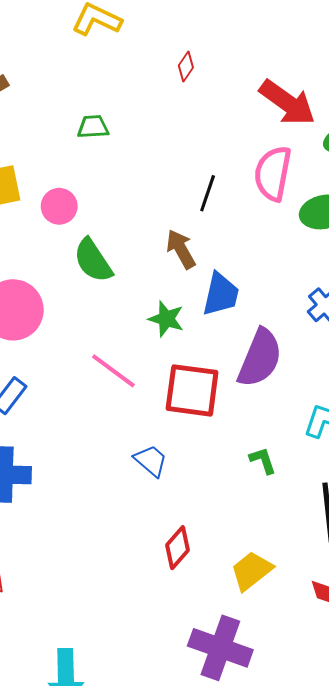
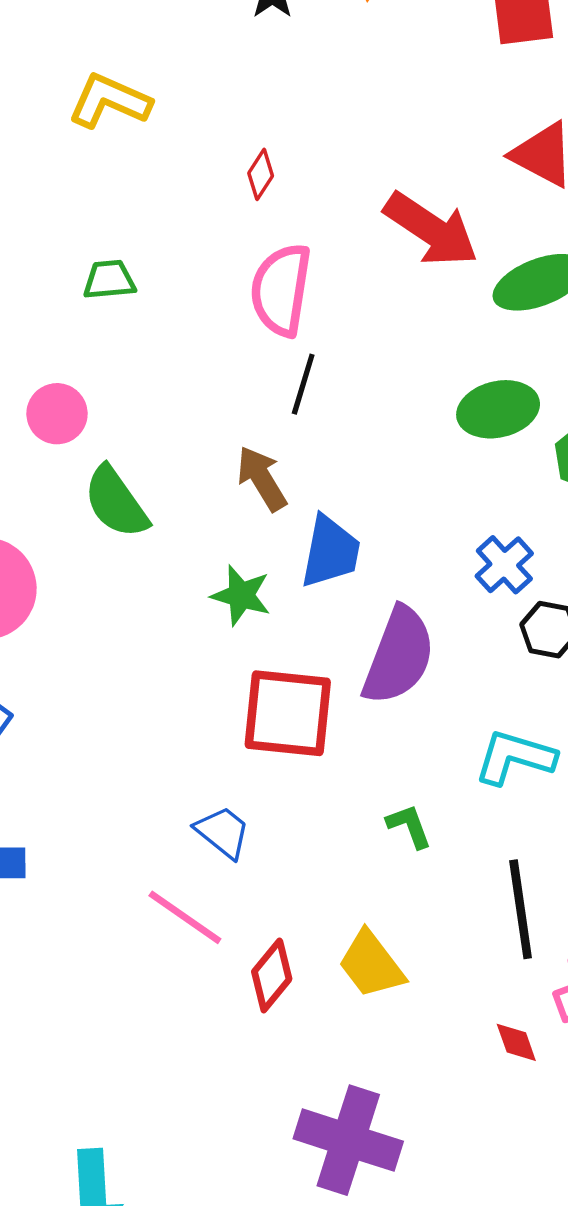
pink semicircle: (273, 173) -> (281, 290), moved
pink line: (113, 371) -> (185, 917), moved
yellow trapezoid: (251, 571) -> (371, 964), moved, turned -87

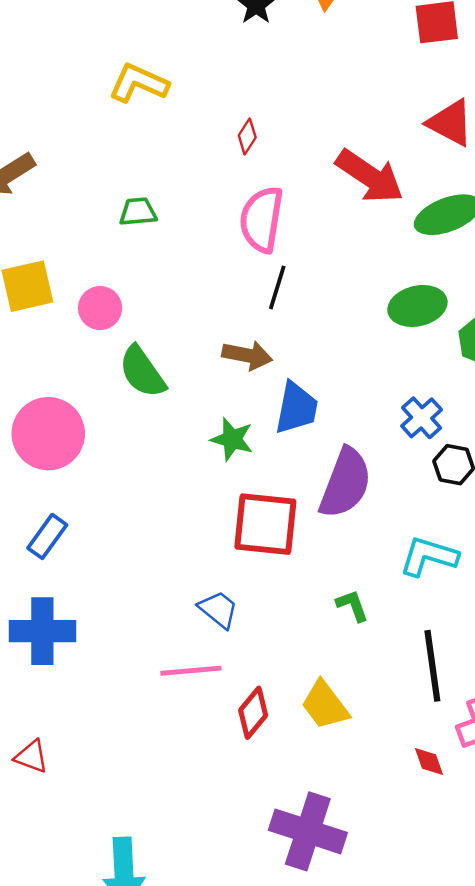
brown arrow: (262, 479) -> (247, 355), turned 132
pink line: (185, 917) -> (191, 671), turned -40

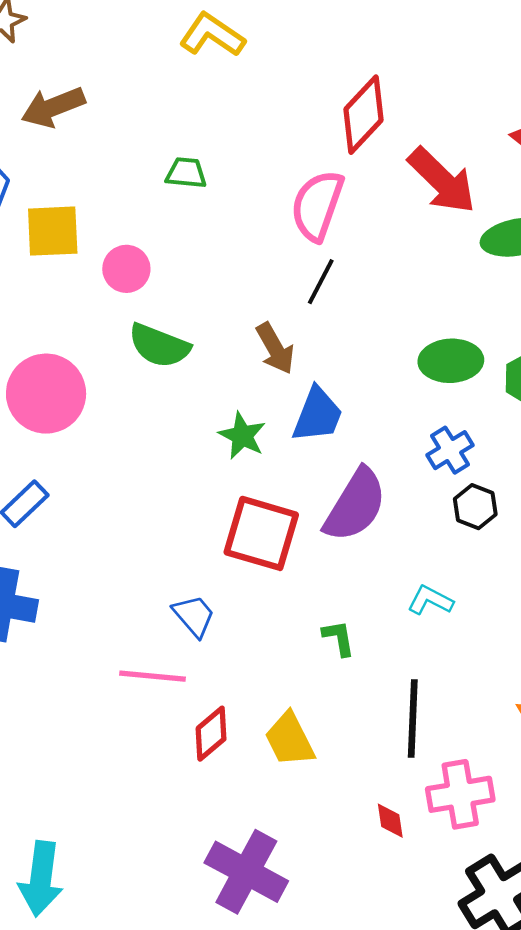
red diamond: (247, 136) -> (363, 115), moved, size x2.0
green ellipse: (417, 306) -> (451, 361), moved
brown arrow: (247, 355) -> (275, 348), turned 39
green semicircle: (142, 372) -> (159, 346), turned -44
cyan L-shape: (429, 556) -> (430, 600), size x0.7

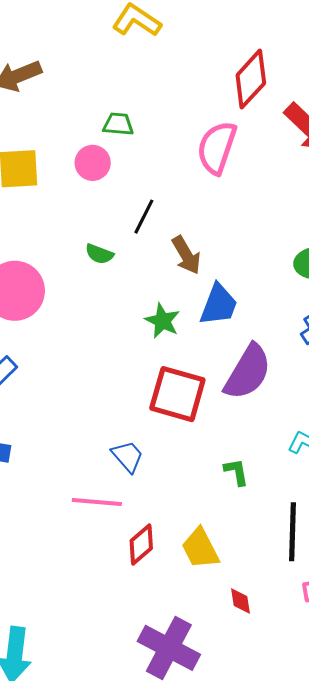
pink circle: (126, 269) -> (93, 163), moved
black line: (321, 282) -> (144, 217), moved
green semicircle: (159, 346) -> (99, 254), size x0.6
red diamond: (390, 821) -> (241, 601), moved

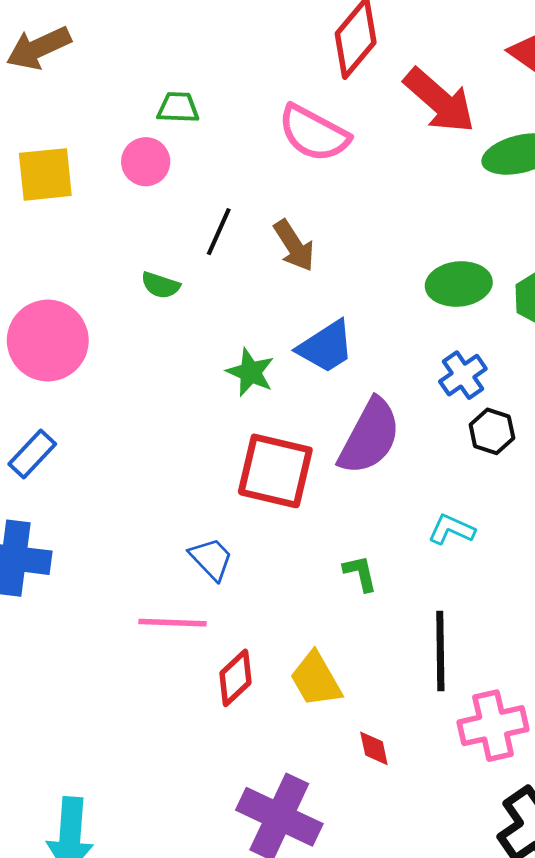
pink semicircle: (217, 148) -> (314, 133), turned -78
brown arrow: (186, 255) -> (294, 246), moved
blue trapezoid: (219, 305) -> (326, 347), turned 39

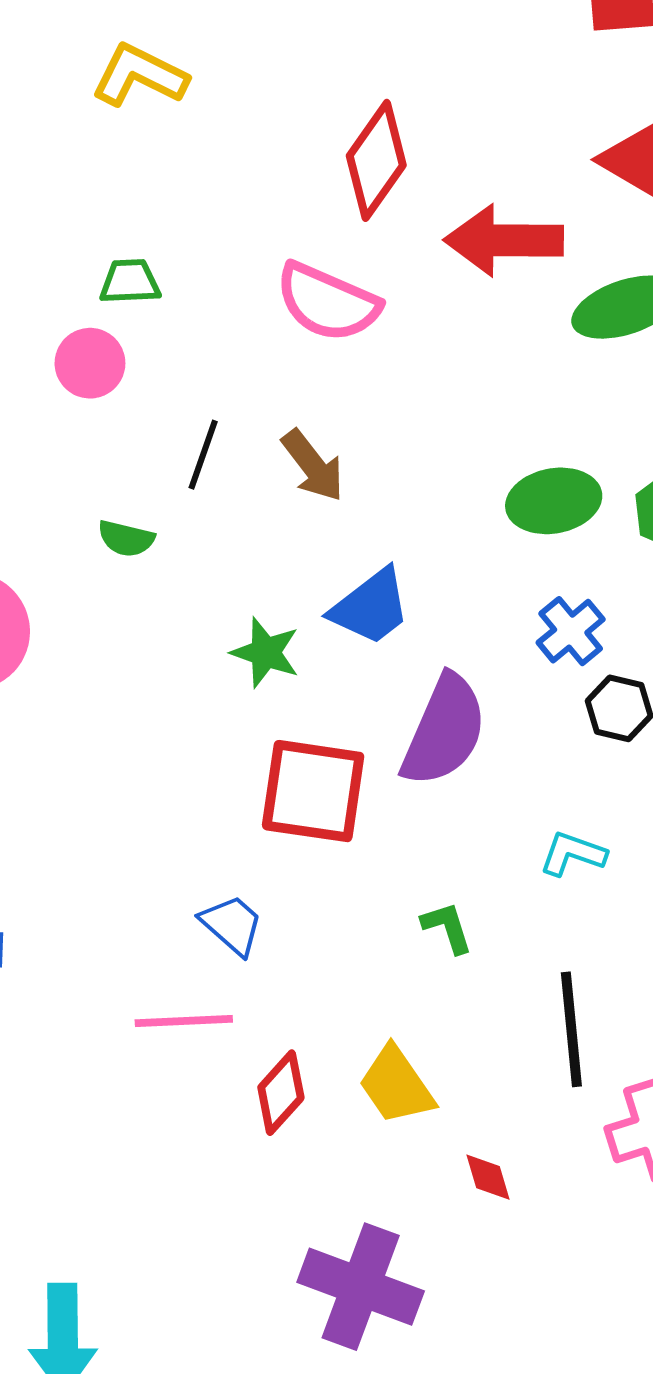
red arrow: (439, 101) -> (504, 240), turned 144

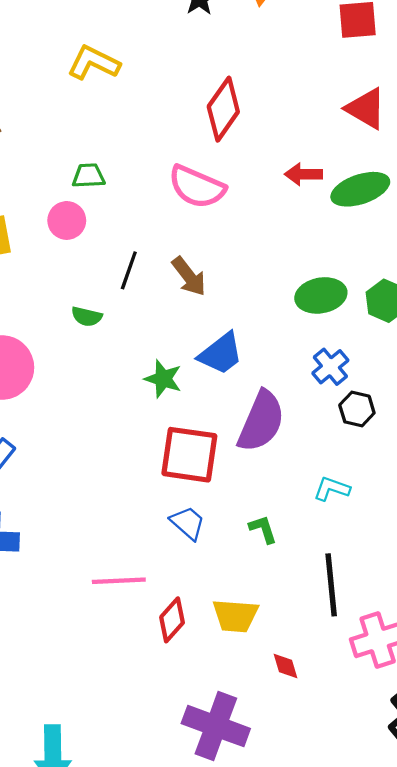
red arrow: (504, 240) -> (303, 174), moved, size x0.6
blue trapezoid: (232, 925) -> (188, 523), moved
yellow trapezoid: (396, 1085) -> (235, 616), turned -51

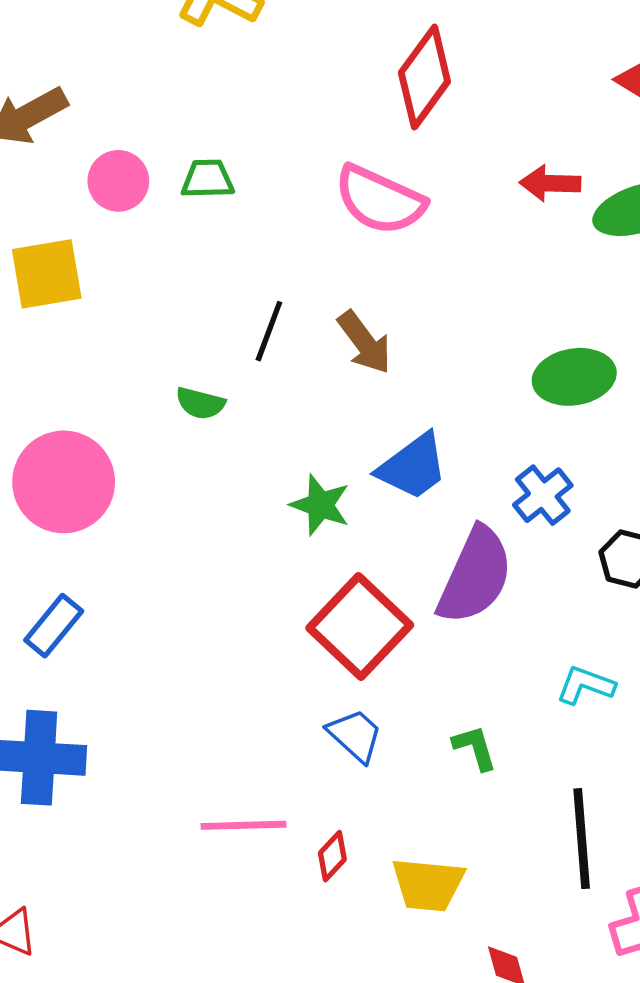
pink circle: (67, 220) -> (118, 181), moved
blue cross: (330, 367) -> (543, 495), moved
red square: (189, 455) -> (360, 627), turned 34
red diamond: (172, 620) -> (332, 856), moved, size x0.7

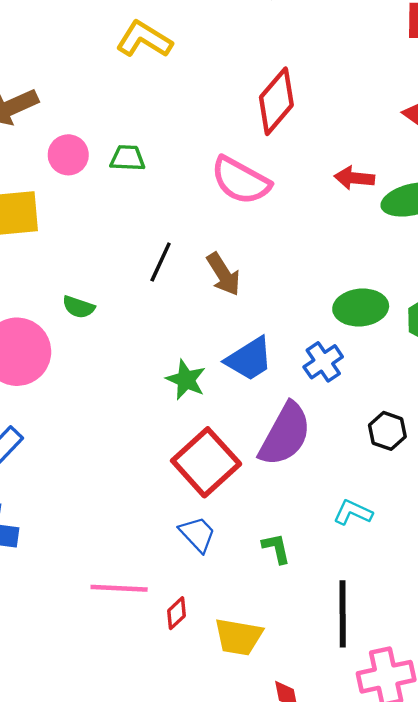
green semicircle: (200, 403) -> (79, 307), moved
blue cross: (543, 495) -> (323, 362), moved

